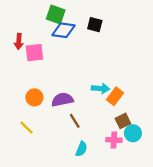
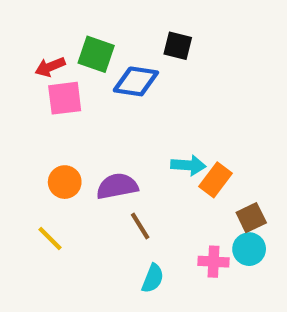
green square: (56, 15) -> (96, 54), moved
blue diamond: (64, 30) -> (136, 81), moved
red arrow: (19, 41) -> (50, 67), moved, turned 64
brown square: (123, 121) -> (251, 218), moved

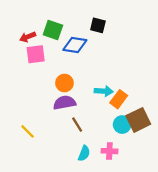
orange circle: (65, 182) -> (64, 83), moved
brown square: (251, 218) -> (138, 120), size x1.5
cyan circle: (249, 249) -> (122, 125), moved
pink cross: (213, 262) -> (109, 151), moved

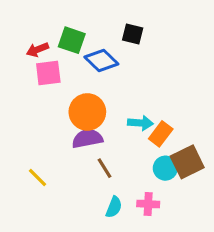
blue diamond: (75, 45) -> (101, 61), turned 35
orange circle: (64, 83) -> (87, 112), size x1.5

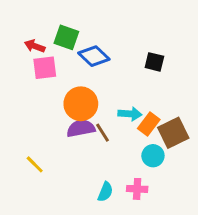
black square: (133, 34) -> (154, 62), moved
red arrow: (37, 50) -> (35, 46), turned 42
brown square: (187, 162) -> (173, 133), moved
brown line: (105, 168) -> (102, 133), moved

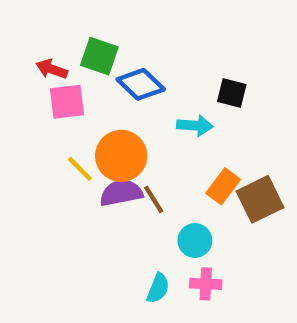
cyan arrow: (130, 114) -> (195, 126), moved
cyan circle: (153, 156) -> (195, 241), moved
yellow line: (35, 164) -> (80, 169), moved

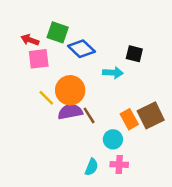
orange rectangle: (223, 186) -> (129, 119), moved, turned -66

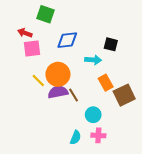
green square: (58, 32) -> (46, 14), moved
blue diamond: (81, 49) -> (67, 40), turned -50
orange rectangle: (129, 119) -> (106, 83), moved

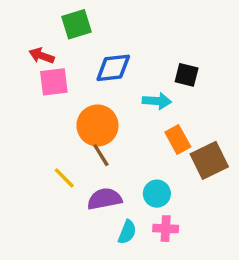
green square: (46, 14) -> (77, 24), turned -36
yellow line: (38, 81) -> (64, 178), moved
purple semicircle: (58, 92) -> (104, 199), moved
brown line: (73, 95) -> (101, 155), moved

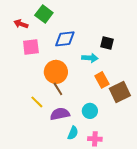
green square: (77, 24) -> (44, 14), turned -36
red arrow: (42, 56) -> (21, 24), moved
pink cross: (166, 229) -> (95, 139), moved

